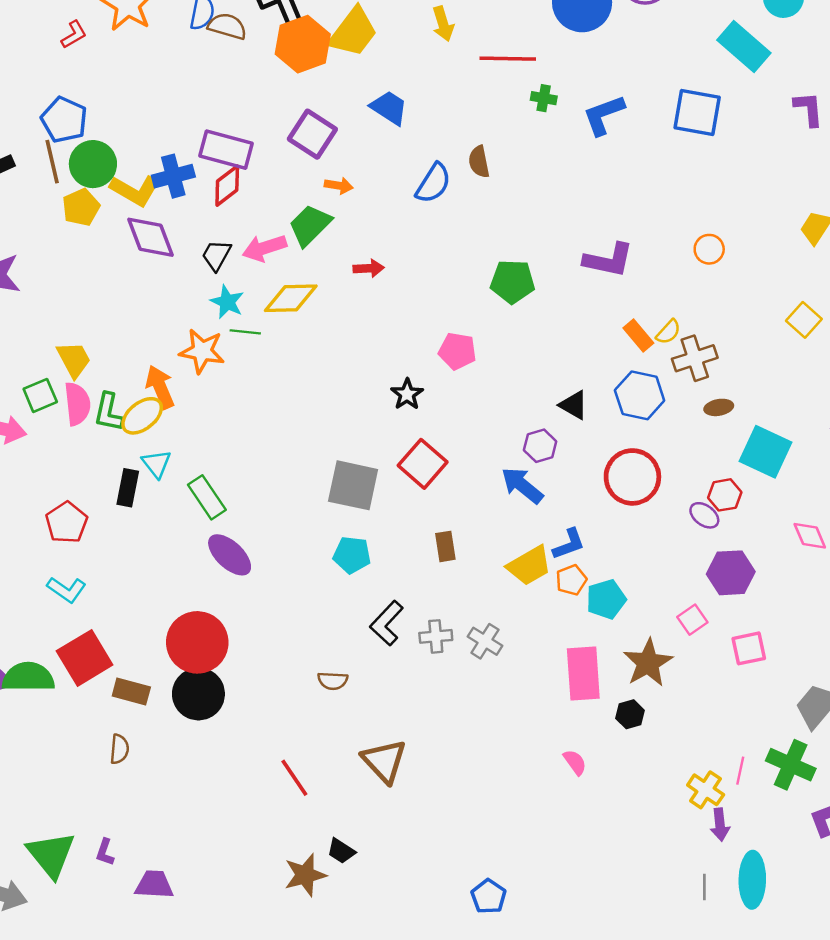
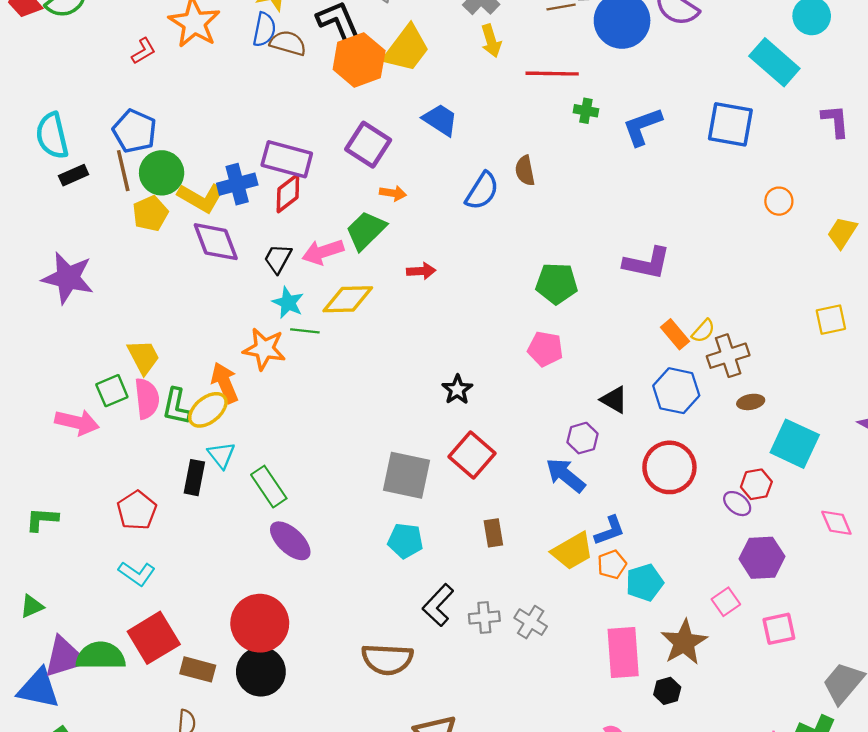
orange circle: (709, 249) -> (779, 201), moved
yellow square: (804, 320) -> (831, 320), turned 36
pink pentagon: (457, 351) -> (545, 349), moved
brown semicircle: (333, 681) -> (387, 659), size x1.8

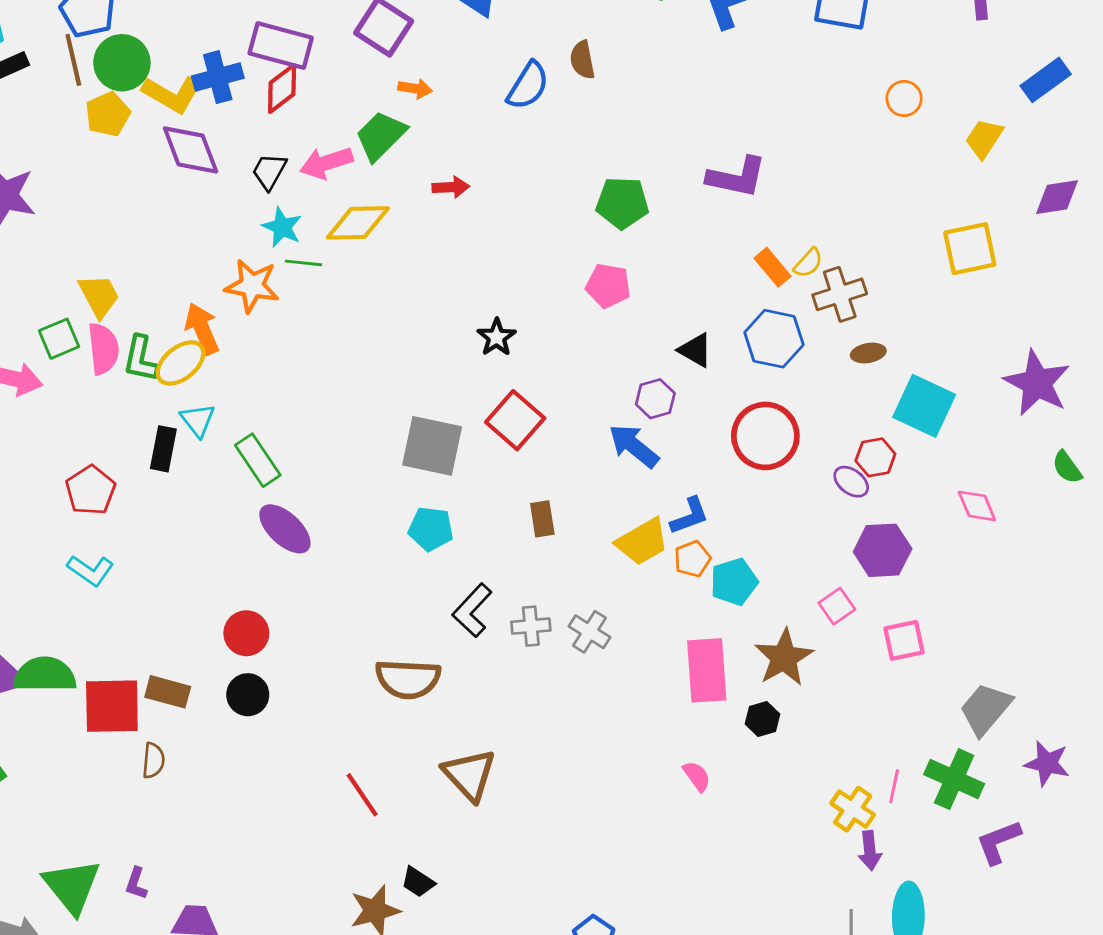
yellow square: (831, 320) -> (970, 249), size x1.4
red circle: (260, 623) -> (246, 633), size x0.6
red square: (154, 638) -> (112, 706), moved, turned 30
black circle: (261, 672) -> (248, 695), size x0.7

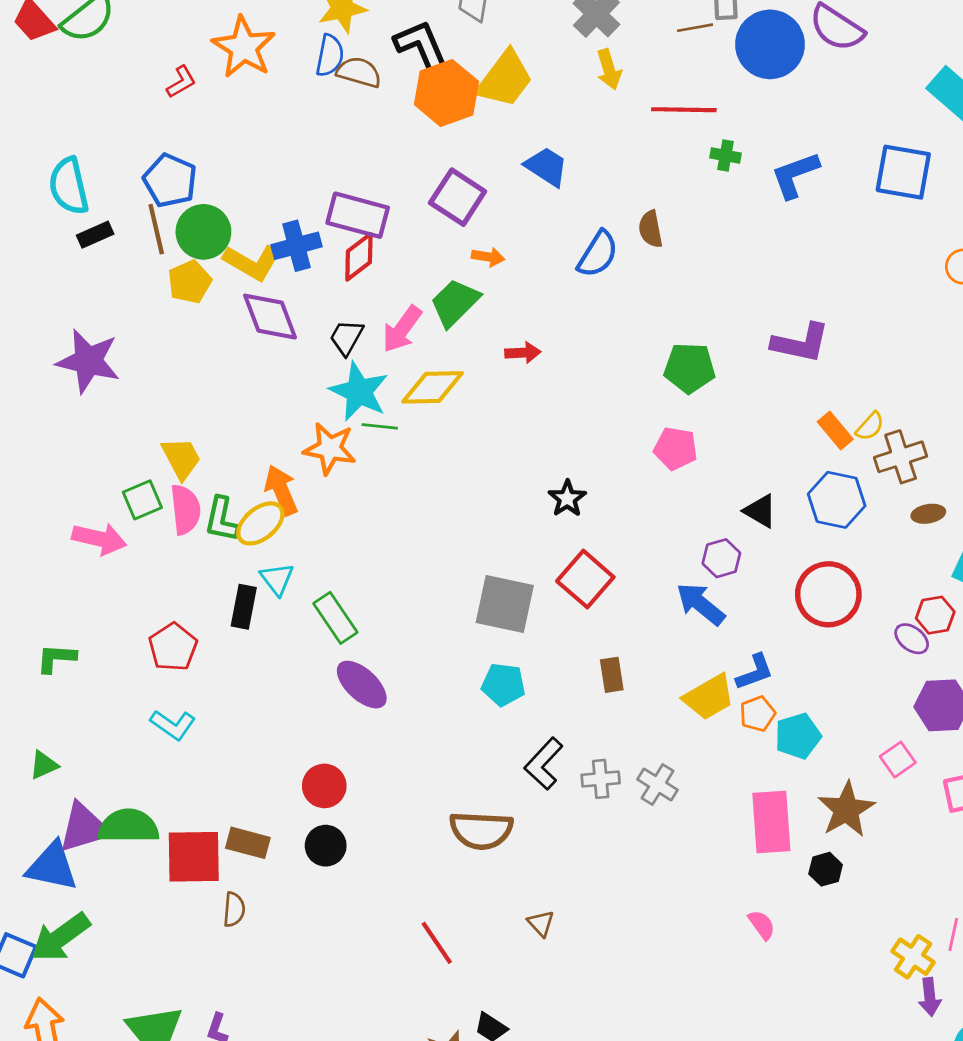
pink arrow: (326, 163) -> (402, 329), turned -36
cyan star: (282, 227) -> (359, 392), size x1.5
brown triangle: (469, 775) -> (541, 923), size x0.5

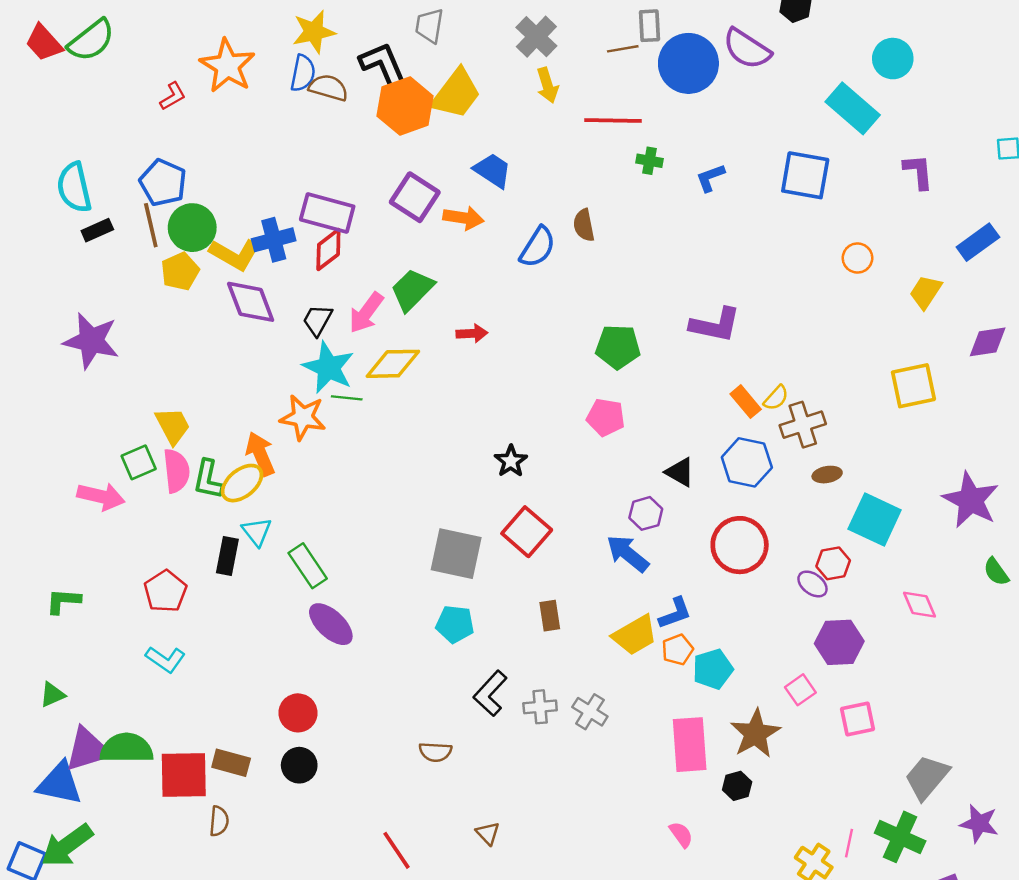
blue L-shape: (795, 175) -> (710, 178), size x0.7
orange arrow: (488, 257) -> (463, 218), moved, size x1.4
brown semicircle: (481, 830) -> (435, 752), size x0.6

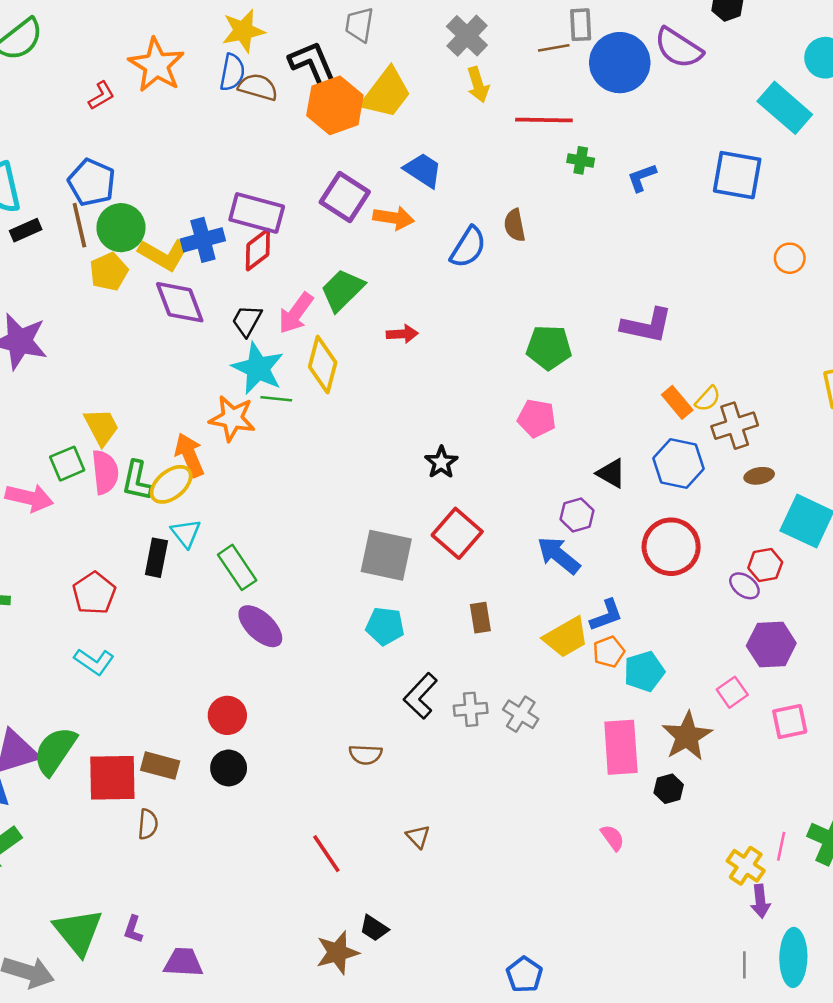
yellow diamond: (393, 364) -> (323, 365), turned -74
green semicircle: (126, 748) -> (55, 751), turned -56

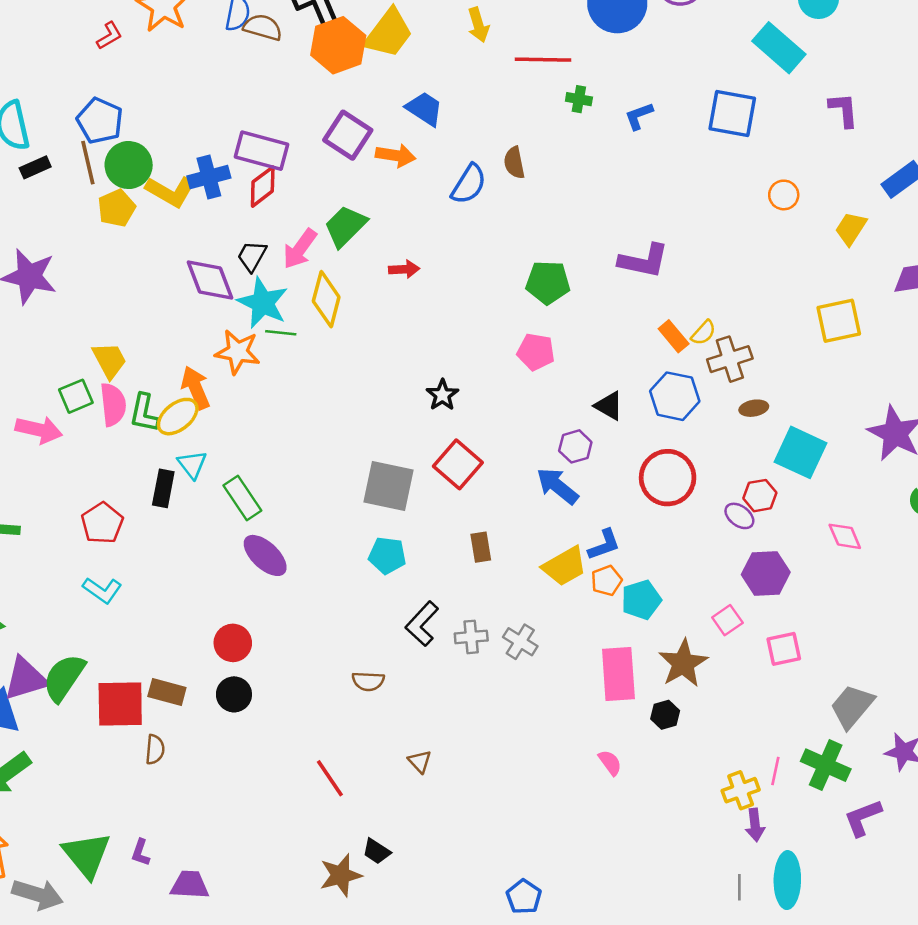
purple diamond: (180, 302) -> (210, 280), moved
yellow cross: (746, 866) -> (741, 790), turned 36

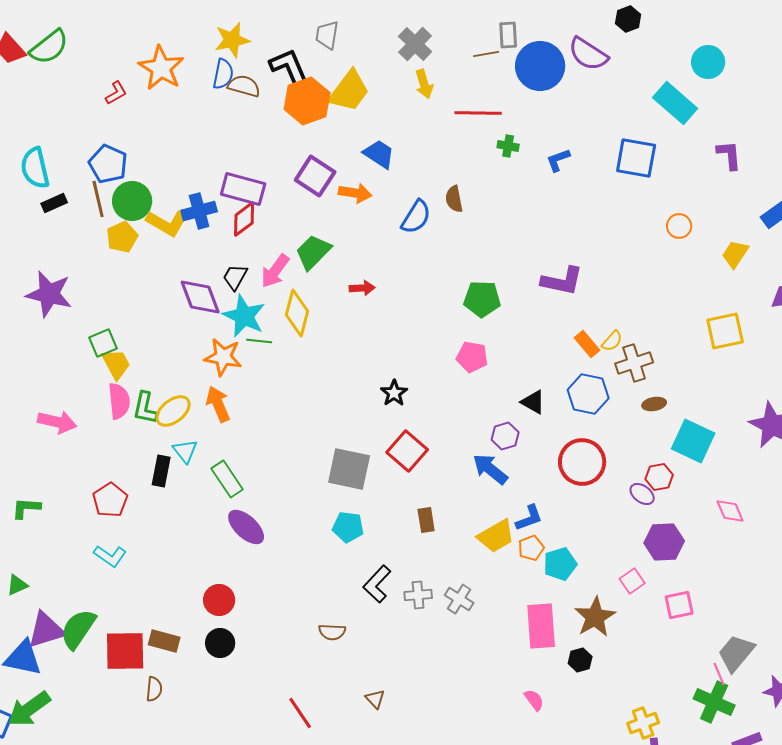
orange arrow: (196, 388) -> (218, 404), moved
green square: (76, 396) -> (103, 343), moved
pink line: (775, 771) -> (719, 674), moved, turned -35

